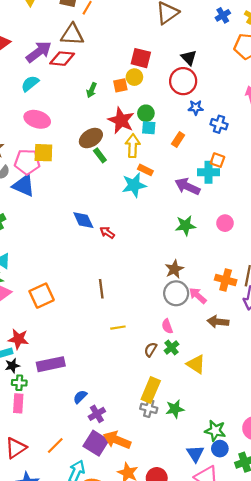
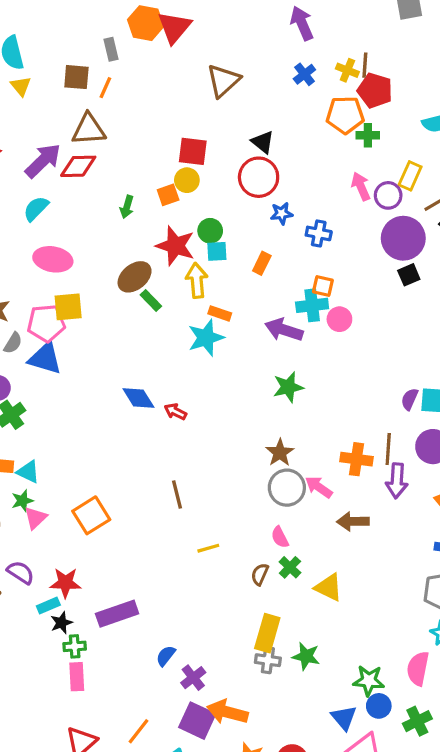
pink circle: (225, 223) -> (339, 319), moved
green star: (175, 409) -> (306, 656), turned 30

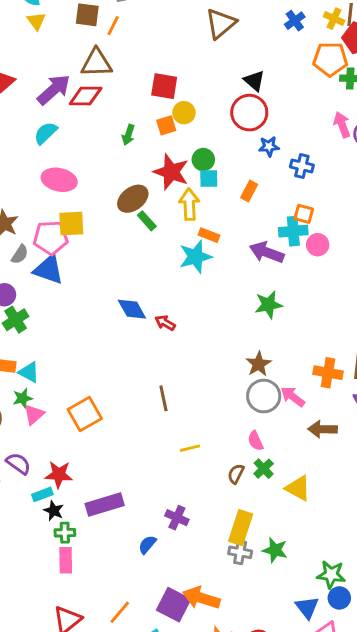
red square: (193, 151) -> (164, 86), moved
black star: (61, 623) -> (54, 511), turned -30
purple cross: (193, 678) -> (177, 518), moved, turned -30

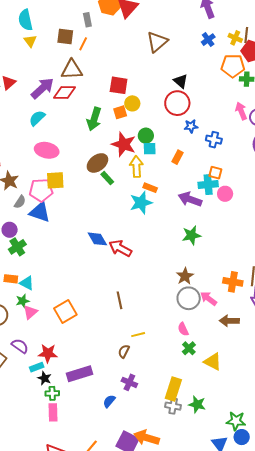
green arrow: (128, 135) -> (94, 119), size x1.6
red arrow: (165, 323) -> (120, 248), size x1.6
brown semicircle: (236, 474) -> (124, 351), moved

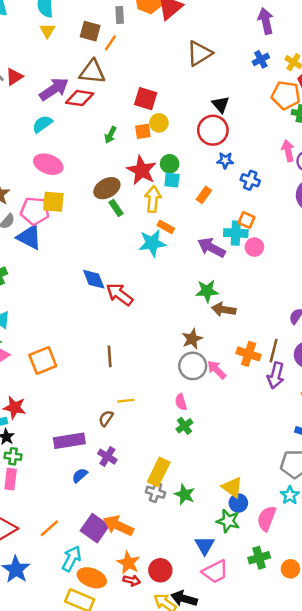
green arrow: (94, 119) -> (110, 135), size x0.6
brown arrow: (229, 321) -> (224, 310), moved
yellow triangle: (213, 362) -> (232, 487), moved
purple rectangle: (80, 374) -> (69, 441), moved
blue circle: (242, 437) -> (238, 503), moved

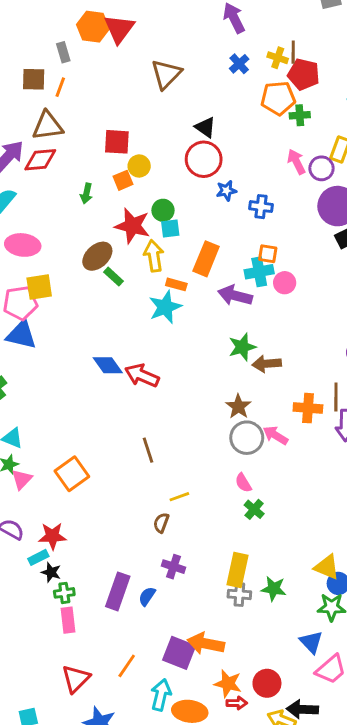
orange rectangle: (204, 195) -> (206, 259), moved, size x1.6
purple rectangle: (69, 441) -> (118, 591), moved, turned -48

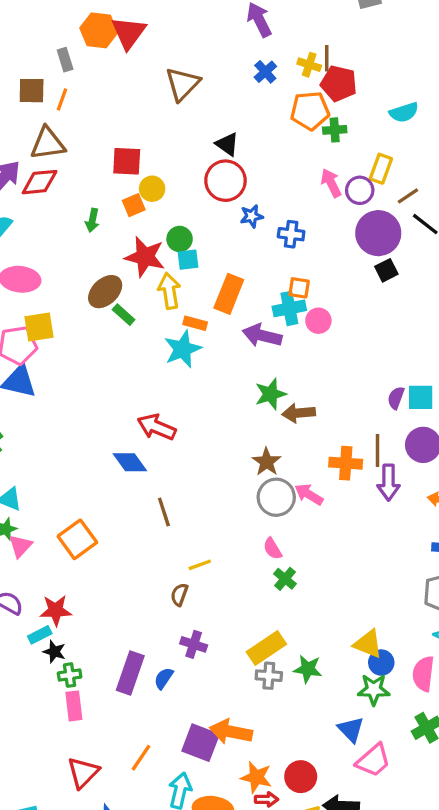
blue diamond: (108, 365) -> (130, 462), moved
yellow rectangle: (237, 570) -> (266, 648), turned 44

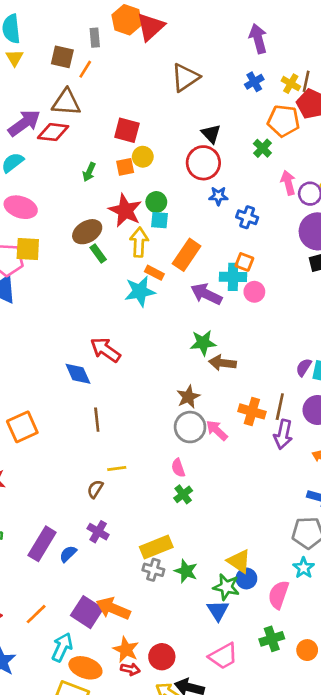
green cross: (335, 130) -> (262, 148), moved, turned 36
green star: (374, 690) -> (226, 587), moved
blue triangle: (351, 729) -> (218, 610), moved

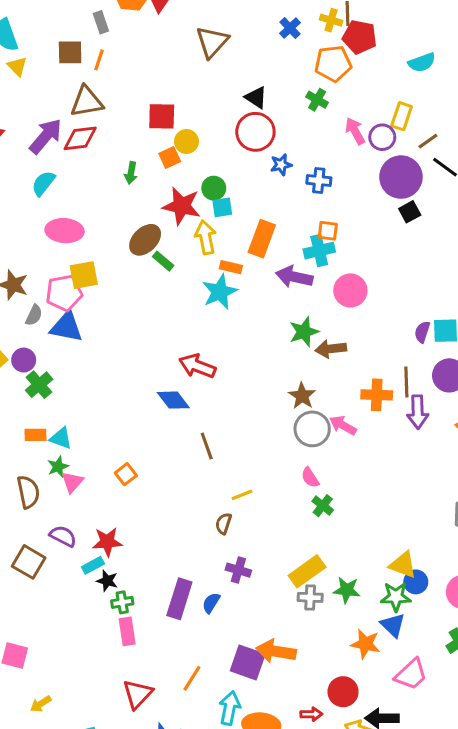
pink circle: (254, 292) -> (350, 290), moved, size x1.4
orange square: (22, 427) -> (126, 474), size x0.6
orange star: (126, 650) -> (365, 644), moved

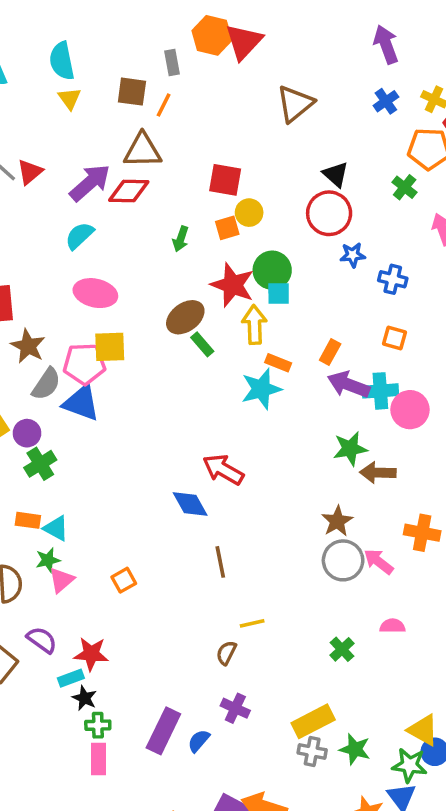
green circle: (214, 188) -> (272, 270), size x1.4
orange rectangle: (262, 239) -> (330, 352), moved, size x0.6
cyan cross: (319, 251) -> (380, 391), moved
gray semicircle: (34, 315) -> (46, 384), size x1.4
pink semicircle: (310, 477) -> (393, 626), moved, turned 115

